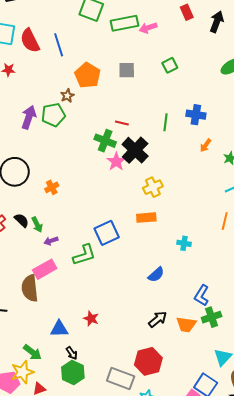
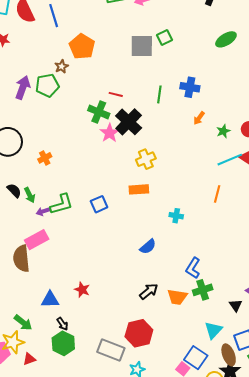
gray square: (127, 70) -> (142, 46), moved, size x1.4
blue square: (107, 233) -> (99, 204), size x0.7
green L-shape: (84, 255) -> (62, 204), moved

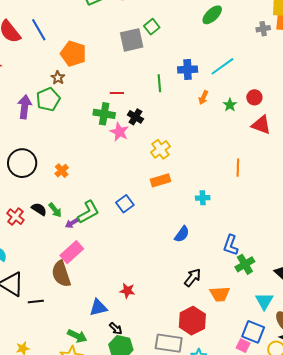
black cross: (129, 122) -> (135, 117), size x0.6
cyan line: (230, 160) -> (222, 66), moved
orange trapezoid: (177, 297) -> (220, 294), moved

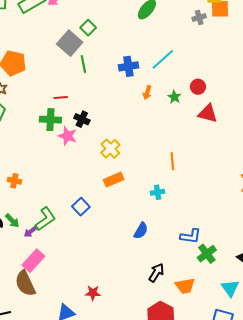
gray square: (132, 40) -> (70, 43), turned -30
green line: (159, 83) -> (83, 64), moved
orange line: (238, 168) -> (172, 161), moved
orange cross: (62, 171) -> (14, 181), turned -32
blue L-shape: (231, 245) -> (191, 236), turned -95

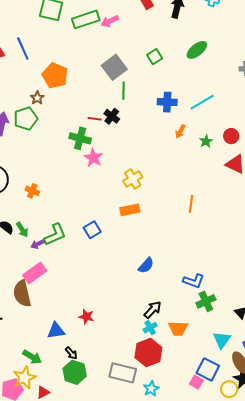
green square: (88, 28) -> (155, 57), moved
black cross: (82, 119) -> (112, 116), moved
cyan cross: (158, 192) -> (150, 328), moved, turned -32

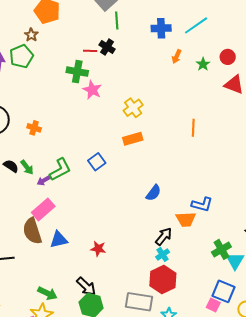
green cross: (206, 301) -> (221, 249), moved
orange trapezoid: (178, 328) -> (186, 219), moved
blue triangle: (56, 331) -> (59, 240), moved
black arrow: (71, 353) -> (86, 286), size x1.5

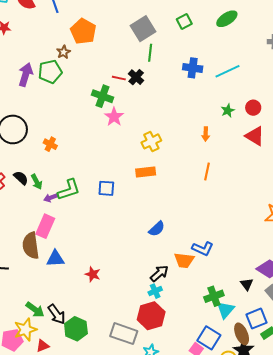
orange arrow: (177, 57) -> (206, 134), moved, turned -32
blue square: (97, 162) -> (106, 188), turned 30
pink rectangle: (43, 209) -> (45, 226), turned -35
black arrow: (86, 286) -> (57, 314), moved

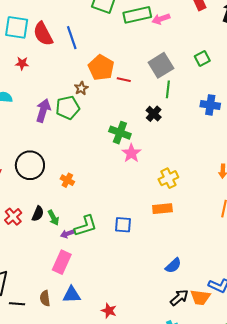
red line: (119, 78) -> (124, 80), moved
black semicircle: (21, 178) -> (38, 214), turned 70
brown semicircle: (31, 246) -> (45, 298), moved, size x0.6
black arrow: (159, 273) -> (179, 298), moved

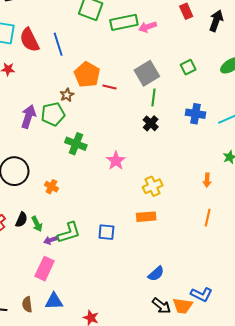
black cross: (154, 114) -> (151, 123), moved
green cross: (120, 133) -> (76, 144), moved
black arrow: (179, 298) -> (161, 306), turned 78

